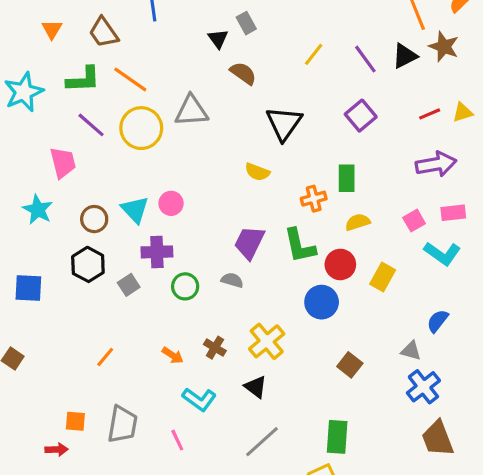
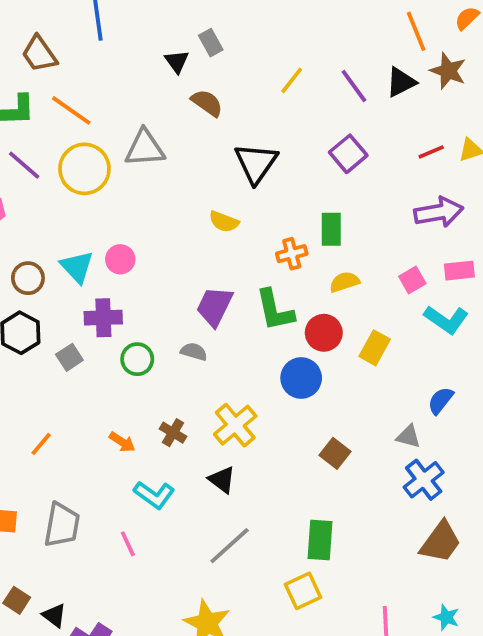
brown trapezoid: (438, 439) -> (441, 542), turned -123

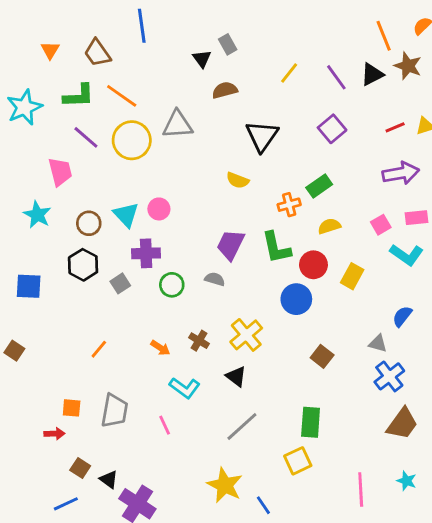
brown semicircle: (207, 103) -> (225, 90), turned -50
green rectangle: (331, 229) -> (319, 186), turned 55

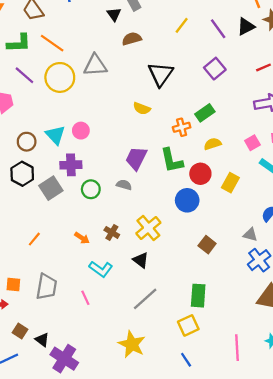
gray square: (120, 283) -> (51, 188), size x1.5
blue line: (263, 505) -> (186, 360), moved

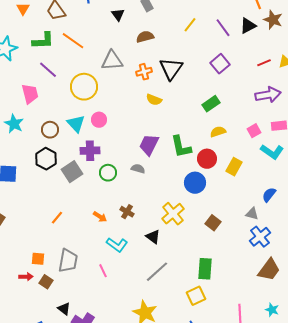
black triangle: (114, 14) -> (118, 15), moved
yellow circle: (60, 77) -> (84, 87), moved
orange cross: (182, 127) -> (144, 72), moved
yellow cross: (148, 228) -> (173, 214), moved
brown square: (20, 331) -> (46, 282), moved

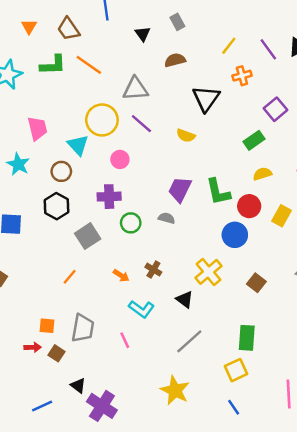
purple square: (220, 64) -> (275, 109), moved
purple line: (48, 70) -> (141, 124), moved
orange cross: (144, 72) -> (242, 76), moved
cyan triangle: (76, 124) -> (78, 145), moved
gray square: (72, 172) -> (88, 236), moved

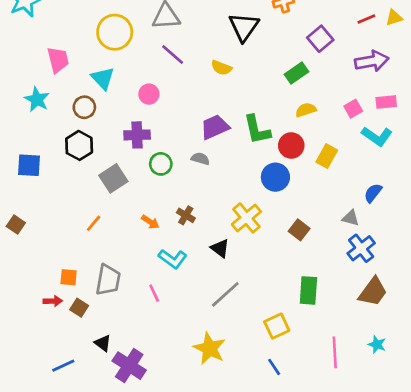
yellow circle: (102, 120) -> (115, 32), moved
purple trapezoid: (180, 189) -> (215, 127), turned 40
green rectangle: (247, 338) -> (308, 290), moved

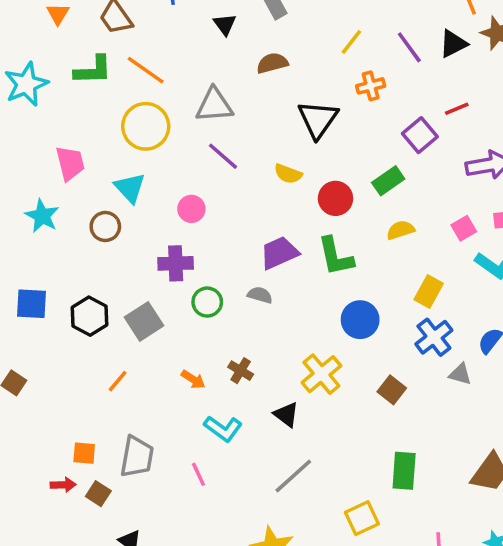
red line: (366, 19) -> (457, 109), moved
black hexagon: (79, 145) -> (89, 316), moved
red circle: (291, 145) -> (335, 198), moved
blue cross: (361, 248) -> (434, 337), moved

